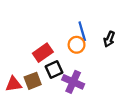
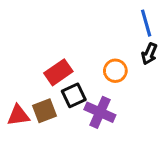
blue line: (82, 31) -> (146, 23), moved
orange circle: (77, 45) -> (115, 71), moved

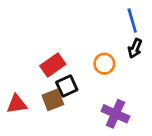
brown square: (45, 111) -> (53, 100), moved
purple cross: (100, 112) -> (115, 114), moved

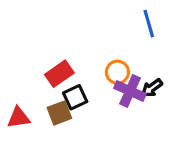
black arrow: (135, 48) -> (152, 88), moved, turned 30
purple cross: (115, 114) -> (130, 91), moved

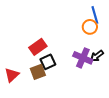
orange circle: (117, 72) -> (90, 27), moved
red triangle: (19, 118) -> (12, 75), turned -35

